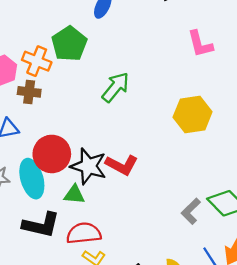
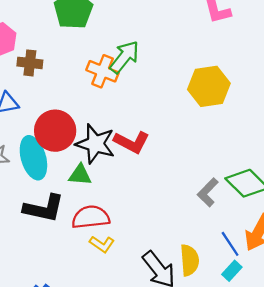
orange cross: (37, 61) -> (103, 71), moved

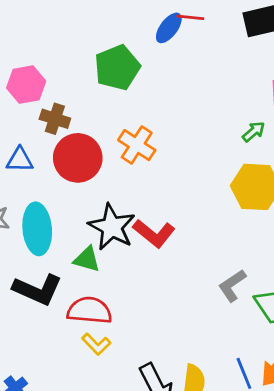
green arrow: (124, 57) -> (254, 132), moved, size x0.6
red circle: (55, 131) -> (78, 158), moved
gray L-shape: (208, 192) -> (232, 286), moved

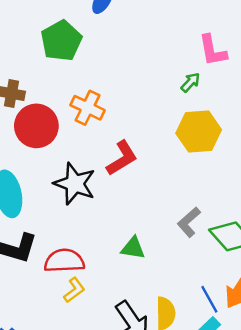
red L-shape: (154, 233) -> (122, 158), moved, turned -63
green triangle: (87, 259) -> (133, 248), moved
yellow L-shape: (96, 344) -> (74, 290), turned -75

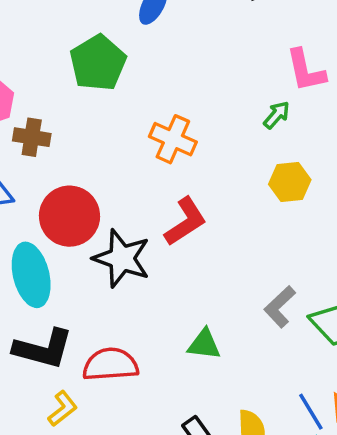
orange cross: (88, 108) -> (173, 139), moved
red circle: (36, 126) -> (70, 216), moved
yellow hexagon: (199, 131) -> (290, 182), size x0.7
yellow L-shape: (74, 290) -> (63, 409), moved

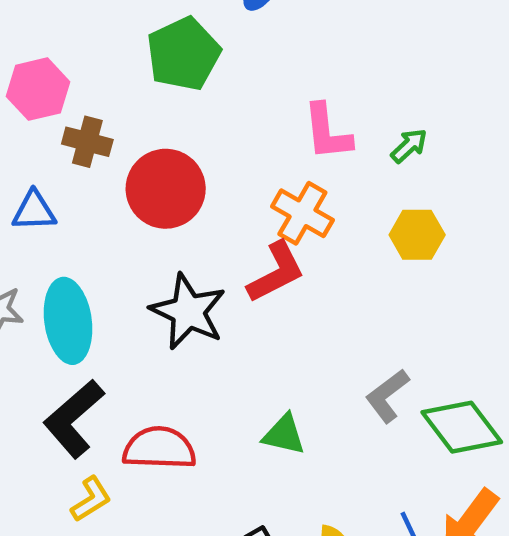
pink L-shape: (306, 70) -> (327, 132), moved
orange cross: (173, 139) -> (302, 213), moved
red circle: (70, 216) -> (166, 189), moved
black L-shape: (43, 349) -> (74, 419), turned 118

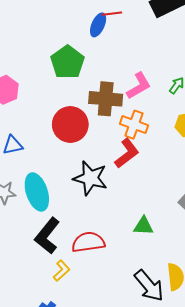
pink L-shape: (327, 132) -> (139, 86), turned -104
brown cross: (87, 142) -> (106, 99), moved, size x1.5

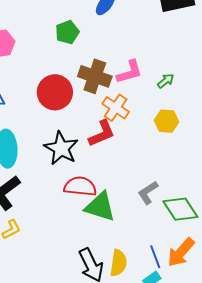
green pentagon: (67, 62) -> (67, 32), size x0.7
green triangle: (143, 226) -> (100, 207), size x1.6
red semicircle: (88, 242) -> (80, 186), moved

